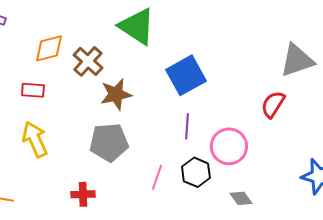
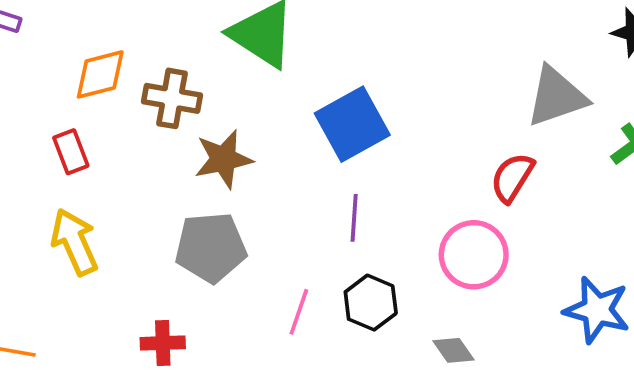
brown cross: (88, 61) -> (172, 98), turned -32
red rectangle: (33, 90) -> (71, 152), turned 65
pink circle: (229, 146) -> (474, 255), moved

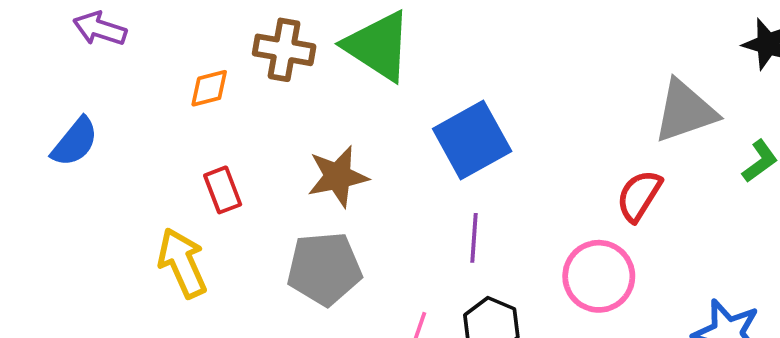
orange diamond: (100, 74) -> (209, 88), size x0.7
brown cross: (172, 98) -> (284, 50), moved
red rectangle: (71, 152) -> (223, 190), moved

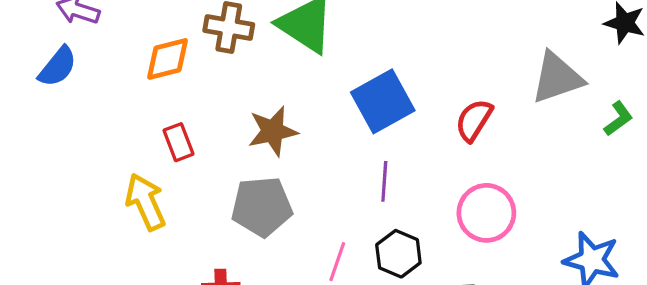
orange diamond: (209, 88) -> (167, 59), size x1.4
blue semicircle: (75, 142) -> (58, 67), moved
red semicircle: (639, 196) -> (474, 120), moved

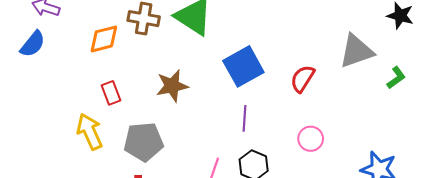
gray pentagon: (262, 207) -> (144, 142), moved
pink circle: (486, 213) -> (311, 139), size x0.7

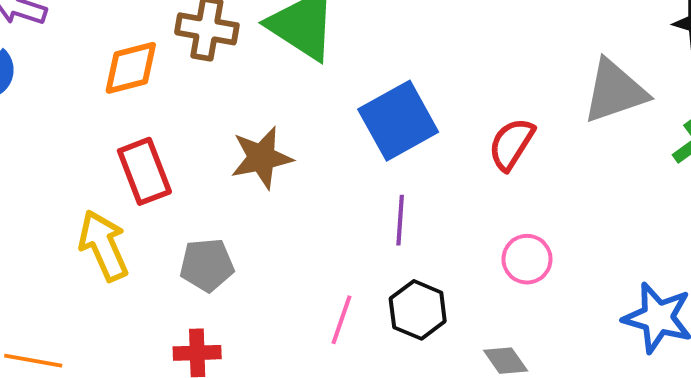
red rectangle: (111, 93) -> (144, 171), size x1.4
gray pentagon: (144, 142) -> (207, 265), size x0.7

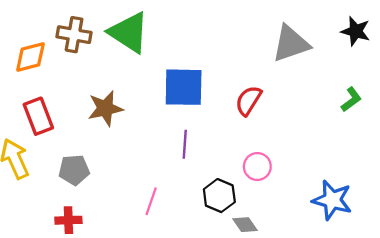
gray triangle: (615, 91) -> (291, 44), moved
blue square: (398, 121) -> (184, 87), turned 30
black hexagon: (418, 310) -> (219, 196), moved

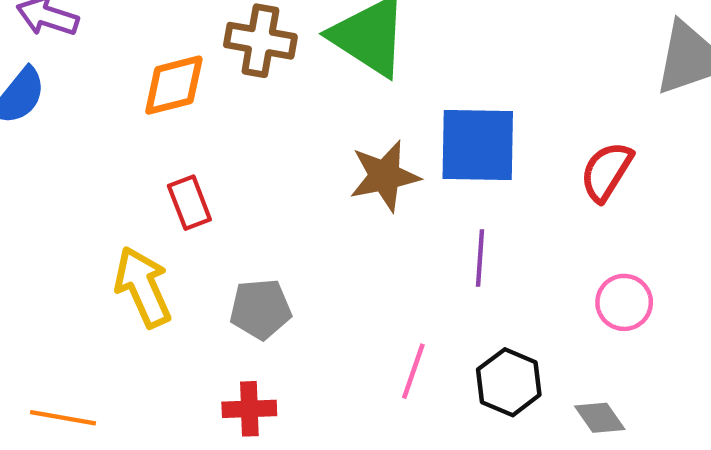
brown star: (105, 108) -> (385, 176), moved
red rectangle: (38, 116) -> (189, 203), size x0.7
black hexagon: (219, 196) -> (509, 382), moved

